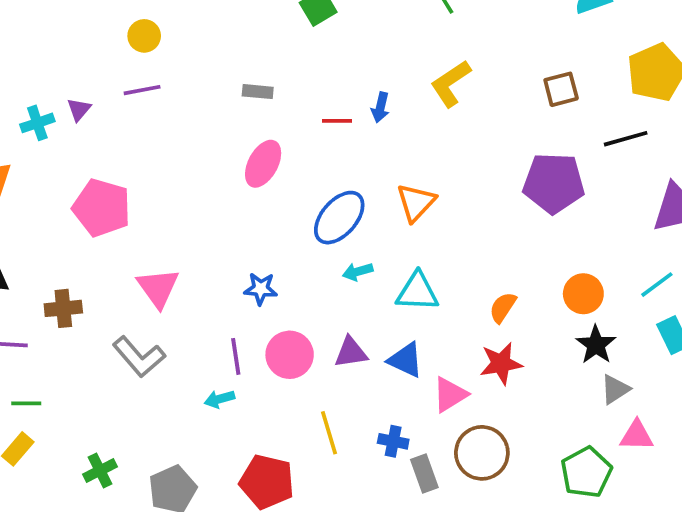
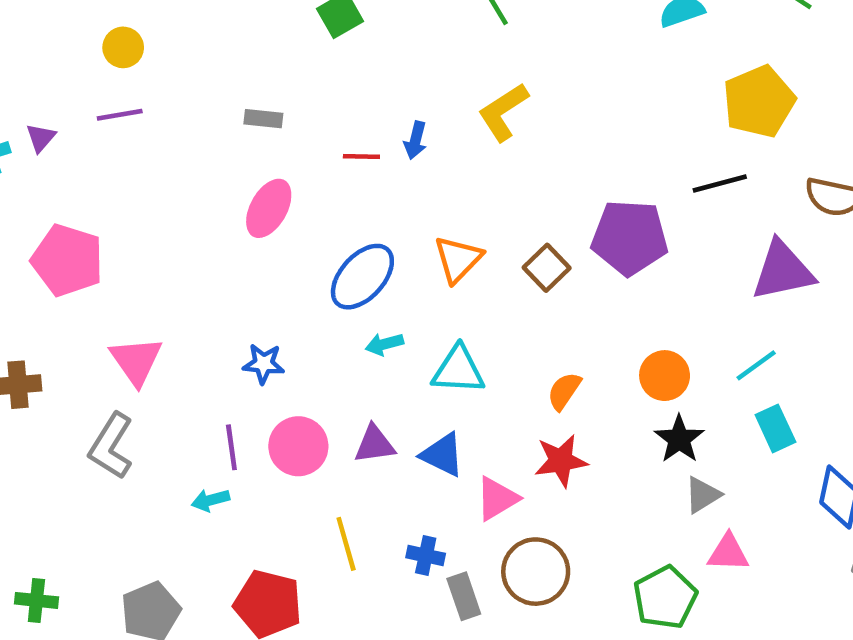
brown square: (561, 89) -> (547, 268), moved, turned -30
gray L-shape: (139, 357) -> (111, 446), turned 72
green cross: (100, 471) -> (36, 600), moved, turned 32

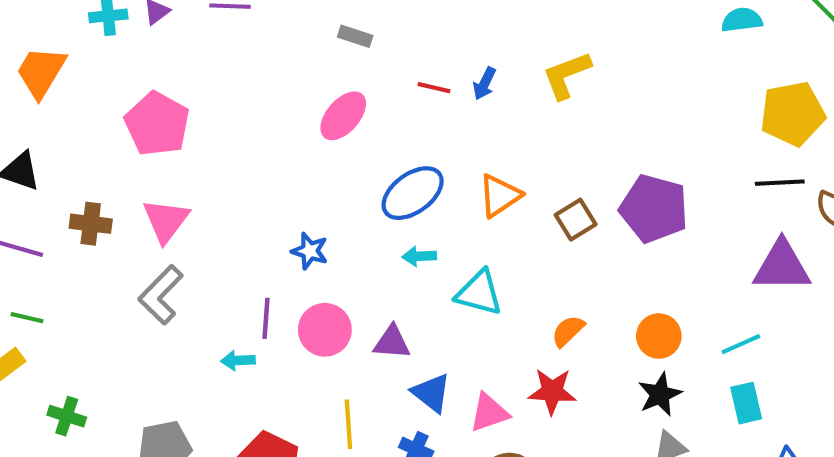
black line: (720, 184) -> (780, 183), moved
pink triangle: (136, 361) -> (166, 221), moved
blue triangle: (442, 455) -> (431, 393), moved

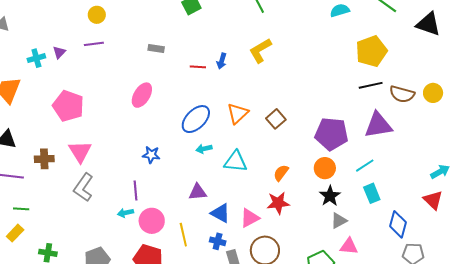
pink ellipse: (343, 116) -> (142, 95), moved
purple pentagon: (654, 209) -> (332, 134), moved
pink circle: (325, 330) -> (152, 221), moved

